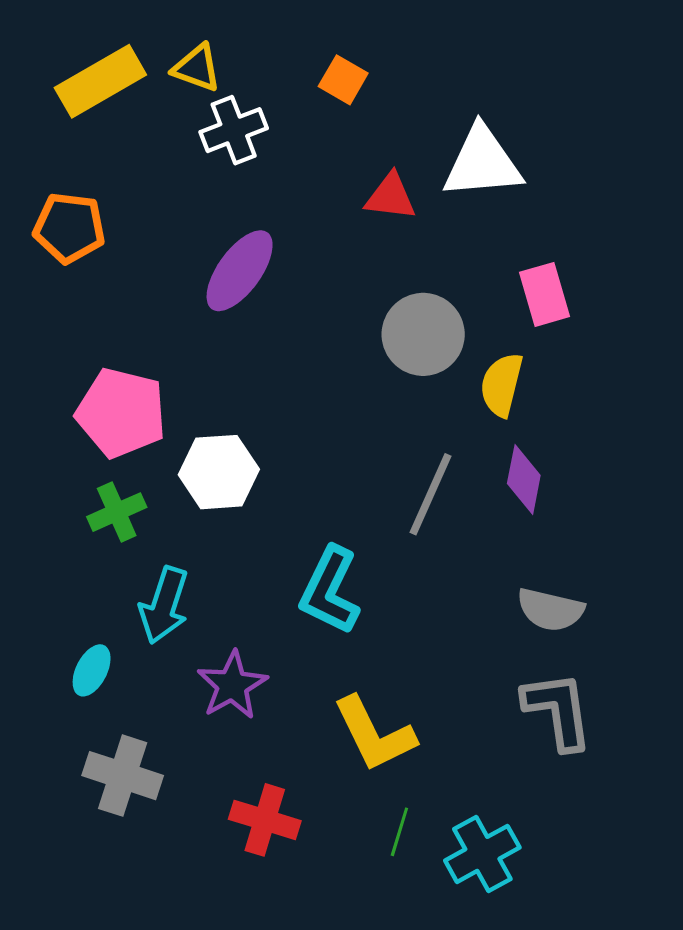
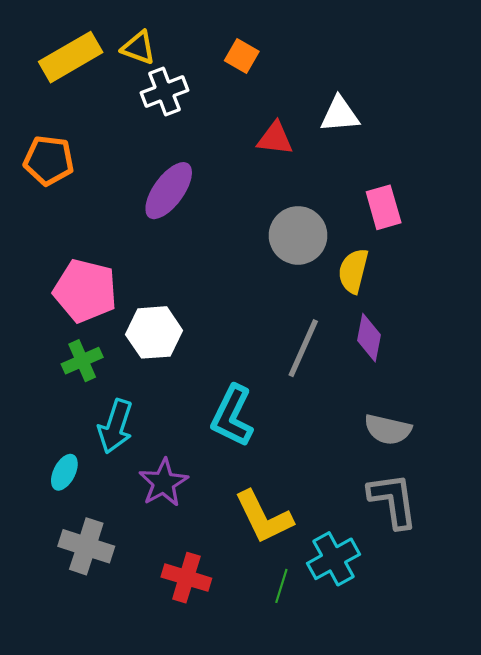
white triangle: (482, 163) -> (340, 114), size x0.7
cyan cross: (482, 854) -> (333, 559), moved

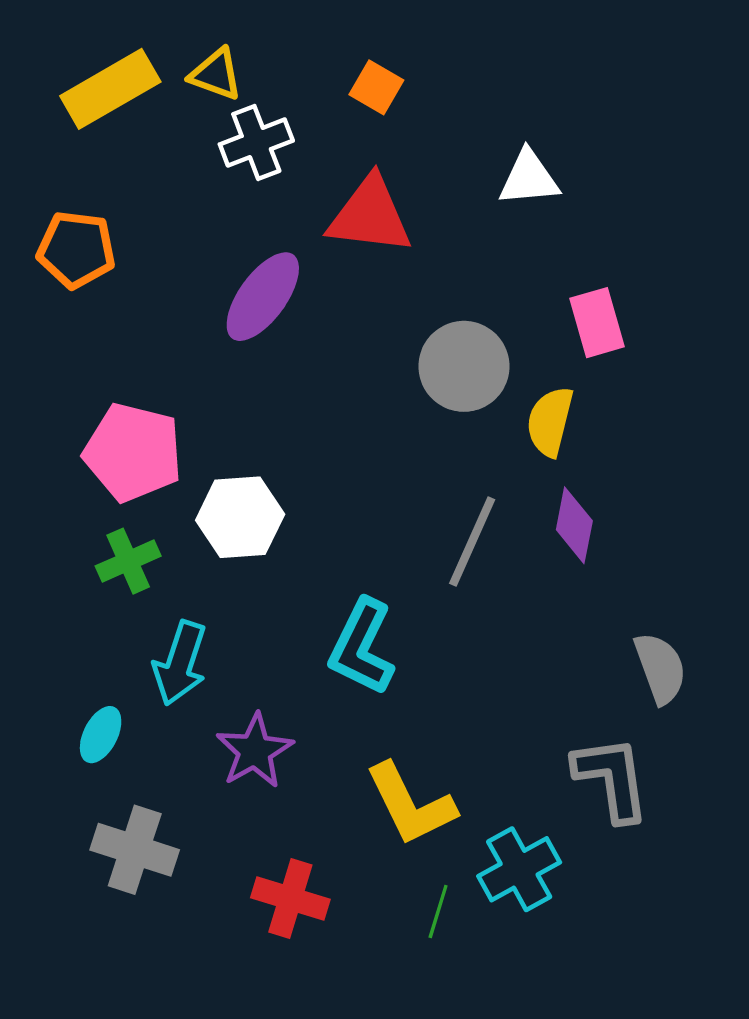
red triangle: (275, 138) -> (370, 215), moved, size x1.5
gray semicircle: (388, 429) -> (660, 668), moved, turned -123

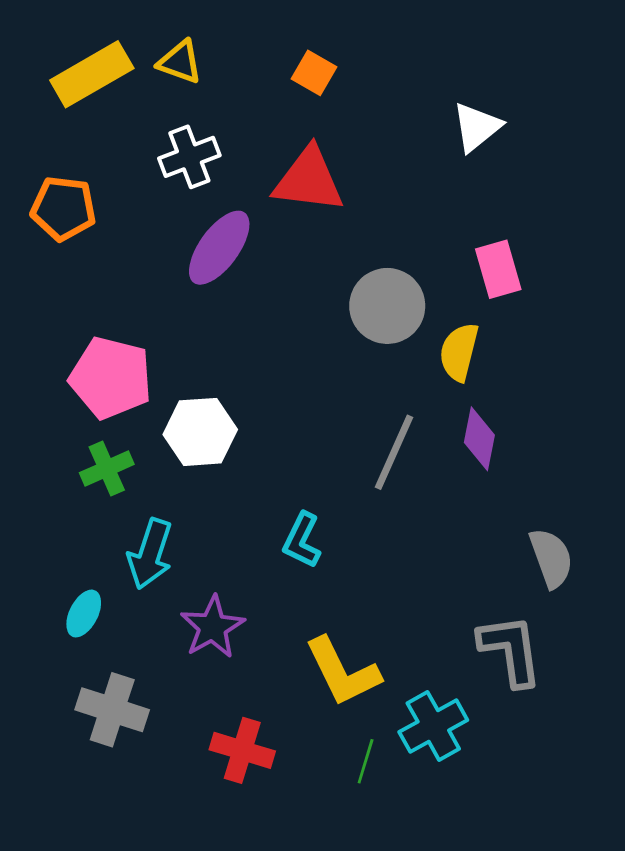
white cross: (256, 142) -> (189, 157), moved
white triangle: (529, 178) -> (477, 127), moved, turned -34
cyan L-shape: (362, 647) -> (302, 540), size x0.7

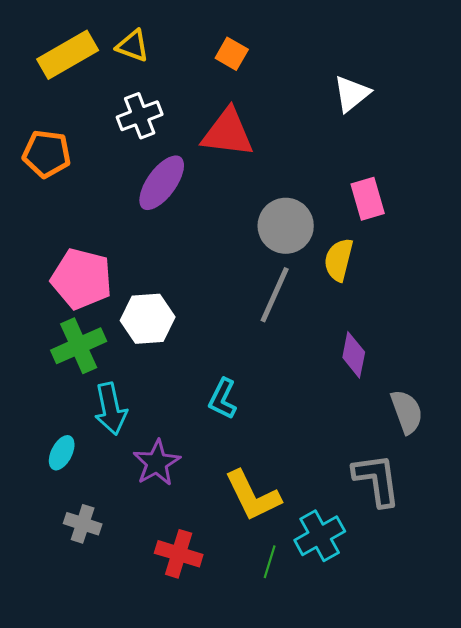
purple diamond: (479, 439) -> (354, 355), moved
gray line: (394, 452) -> (275, 295), moved
green cross: (107, 469) -> (79, 346), size x1.4
cyan arrow: (150, 554) -> (111, 409), turned -30
gray cross: (112, 710) -> (83, 524), size x0.7

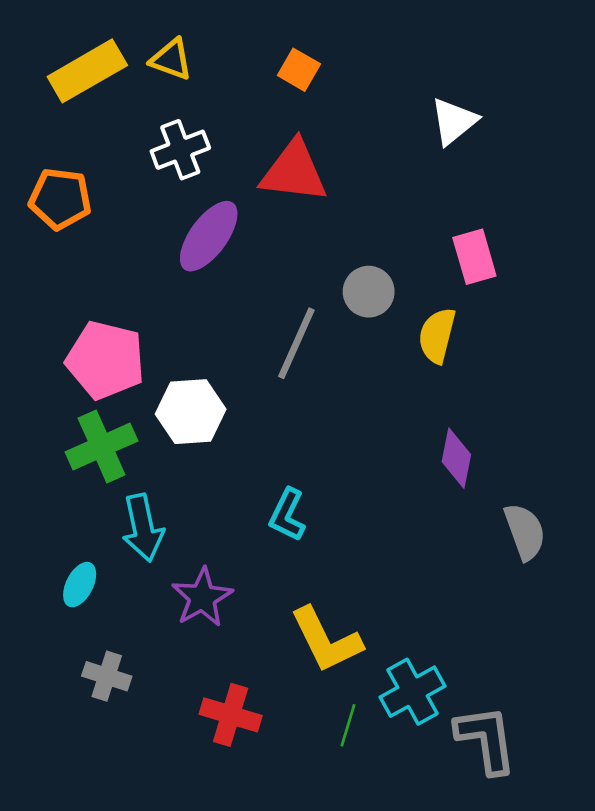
gray circle: (286, 226) -> (369, 292), size x0.7
gray line: (275, 295) -> (296, 343), moved
gray L-shape: (377, 480) -> (486, 739), moved

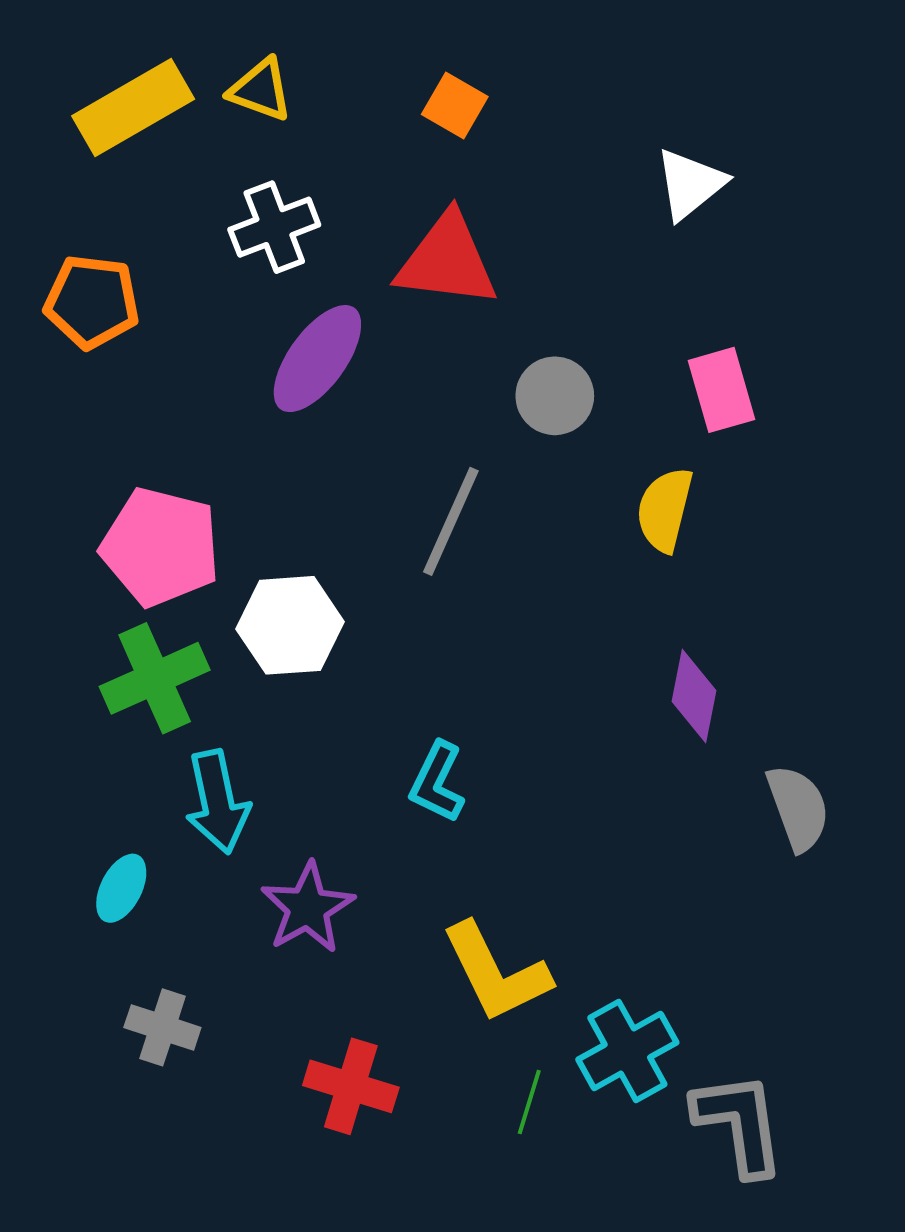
gray circle: (369, 292) -> (555, 396), moved

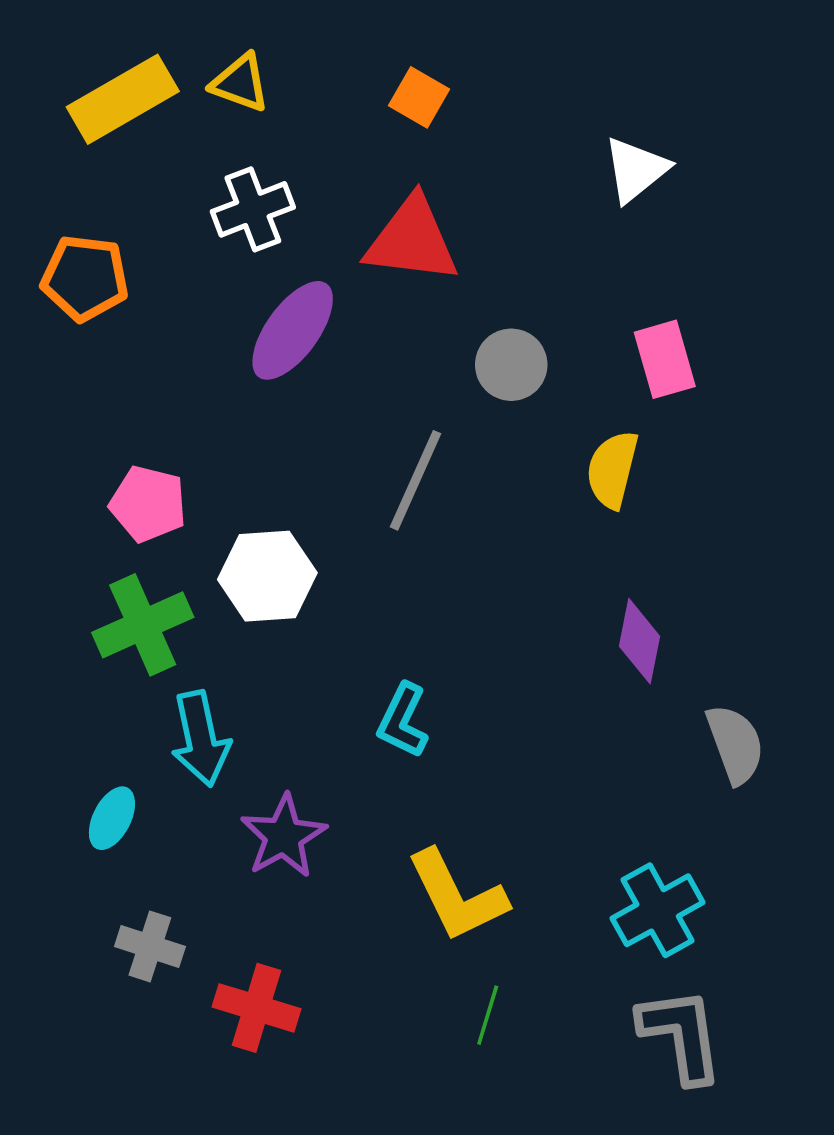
pink pentagon: (161, 547) -> (148, 504), size x0.7
cyan cross: (627, 1051) -> (658, 910), moved
red cross: (351, 1086) -> (256, 1008), moved

